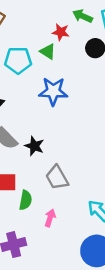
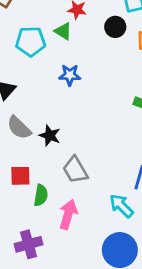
blue star: (53, 91) -> (70, 75), size x0.7
pink arrow: (50, 218) -> (68, 214), size x1.5

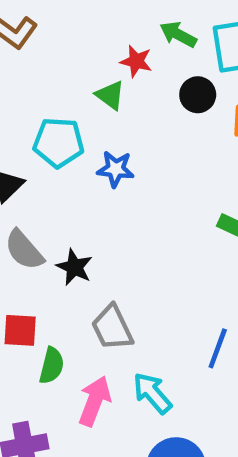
cyan pentagon: (31, 41) -> (59, 142), moved
cyan arrow: (121, 206) -> (152, 393), moved

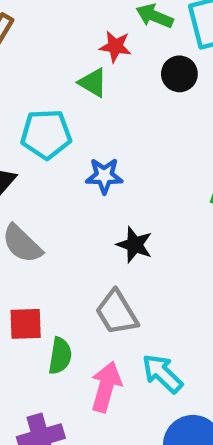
blue star: (116, 169) -> (104, 176), moved
black star: (74, 267) -> (135, 245), moved

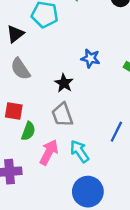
blue star: (104, 176) -> (90, 58), moved
black star: (135, 245) -> (64, 83), moved

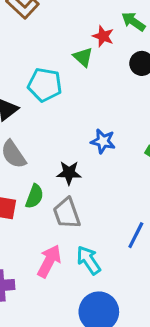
black star: (64, 83) -> (69, 173), turned -30
green semicircle: (28, 131) -> (34, 196), moved

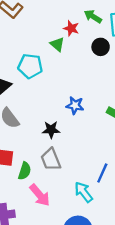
green semicircle: (34, 196) -> (25, 171), moved
cyan arrow: (89, 260) -> (84, 192), moved
pink arrow: (49, 261) -> (40, 195), turned 115

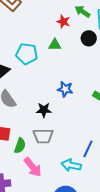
green triangle: (57, 44) -> (55, 45), moved, turned -40
gray trapezoid: (51, 159) -> (43, 136), turned -70
cyan arrow: (84, 192) -> (71, 165), turned -42

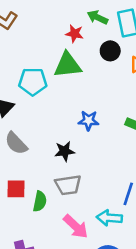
green triangle: (55, 45) -> (68, 65), size x1.6
pink arrow: (33, 167) -> (76, 227), moved

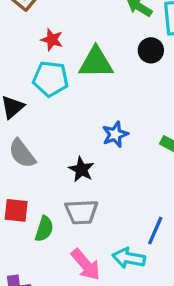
red star: (75, 34) -> (52, 40), moved
blue star: (89, 121) -> (115, 134), turned -30
black star: (65, 151) -> (81, 169), turned 30

